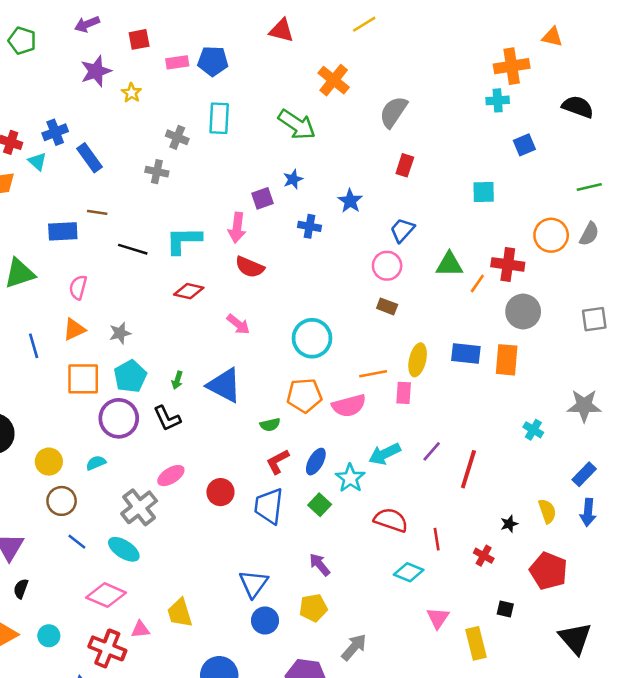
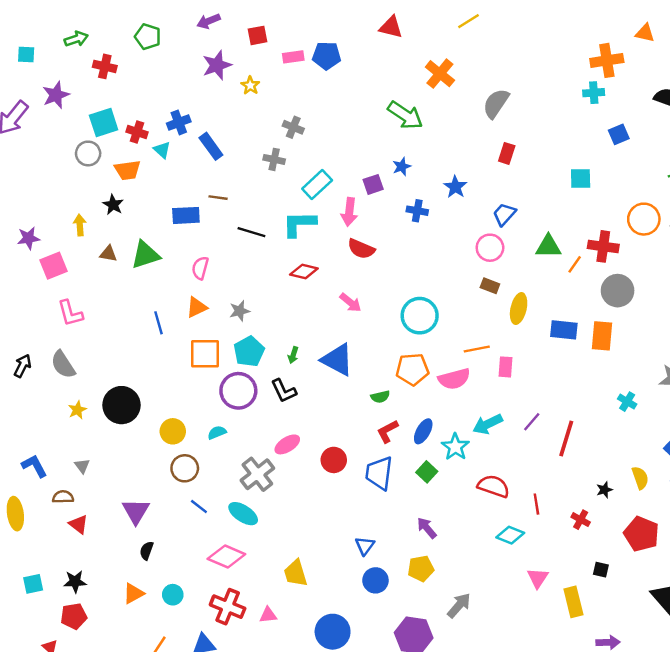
cyan rectangle: (219, 118) -> (317, 184), moved, turned 44
yellow ellipse: (418, 360) -> (519, 308), moved
blue triangle: (254, 584) -> (365, 546), size x0.7
pink triangle: (140, 629) -> (268, 615), moved

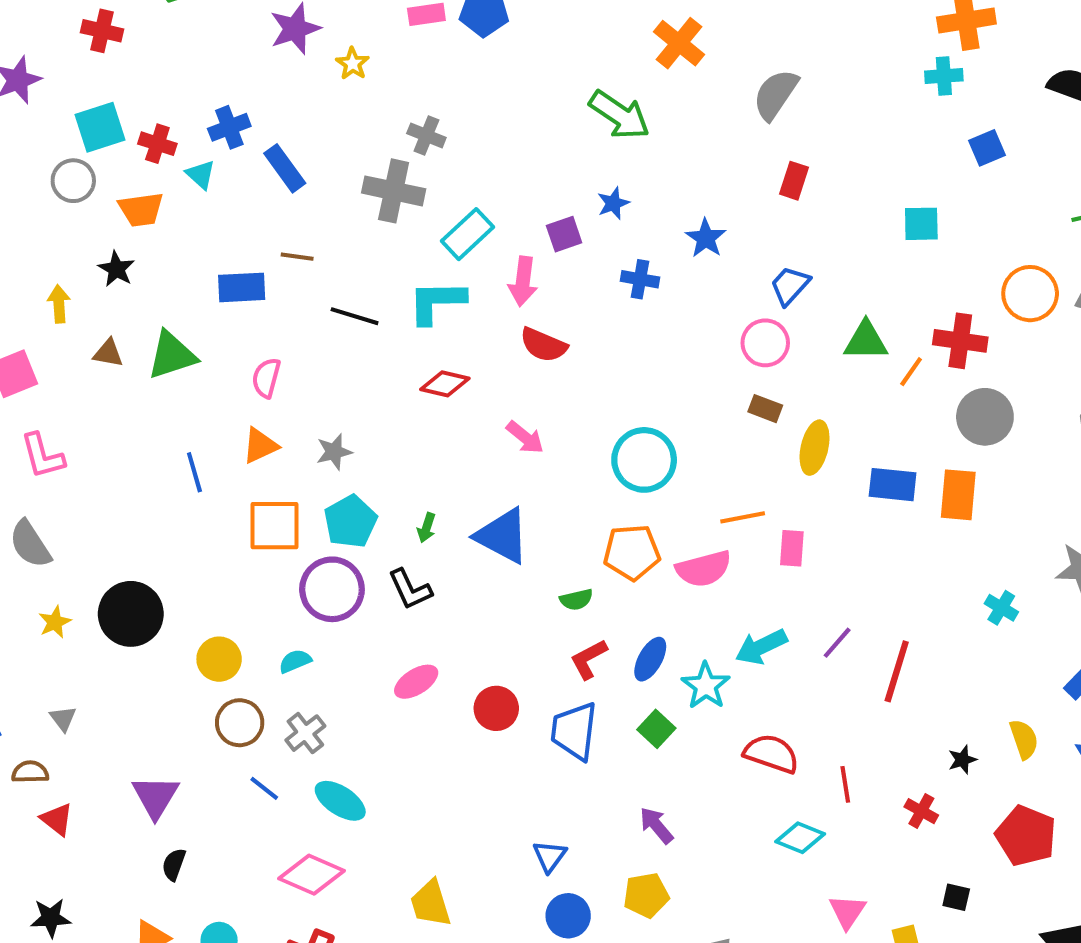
gray cross: (274, 159) -> (394, 191), size x1.6
gray cross: (257, 474) -> (305, 733), moved, size x0.7

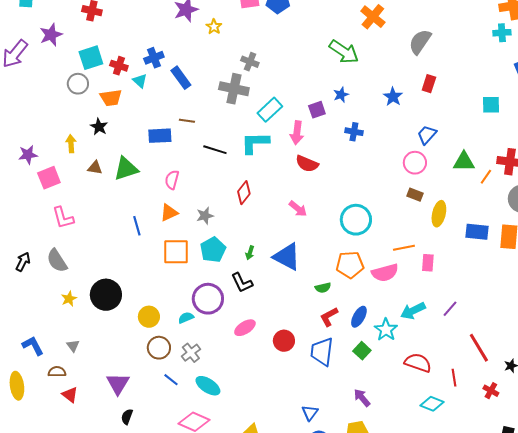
blue star: (706, 238) -> (393, 97), moved
red diamond: (445, 384) -> (244, 193), moved, turned -65
purple circle: (332, 589) -> (208, 299), moved
red line: (897, 671) -> (479, 348), moved, turned -48

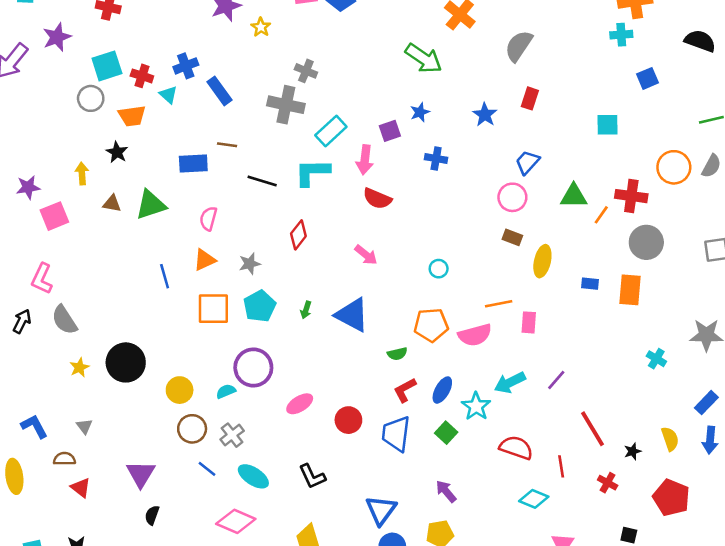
pink L-shape: (63, 218) -> (42, 279), moved, turned 40
cyan circle: (356, 220) -> (439, 269), size x0.5
blue rectangle: (477, 232) -> (590, 284), size x0.6
black L-shape: (242, 283) -> (312, 476), moved
blue triangle: (310, 413) -> (381, 510), size x1.5

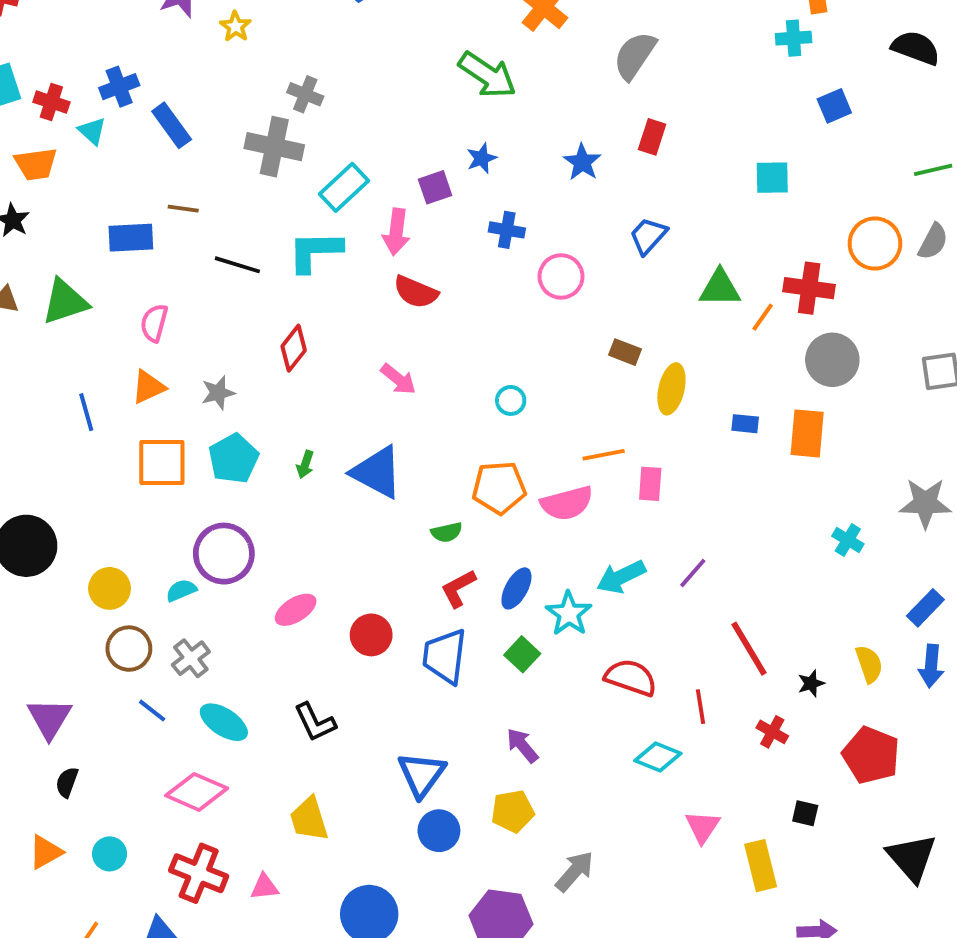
pink circle: (512, 197) -> (561, 276), moved

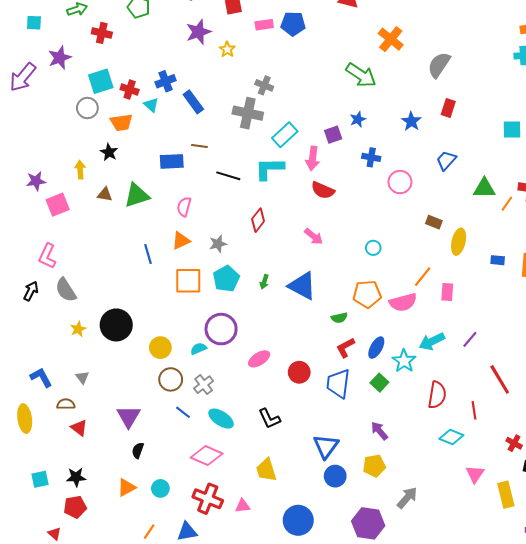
orange line: (604, 455) -> (423, 277), turned -40
red semicircle: (631, 678) -> (437, 395), turned 80
red cross: (772, 732) -> (514, 443), moved

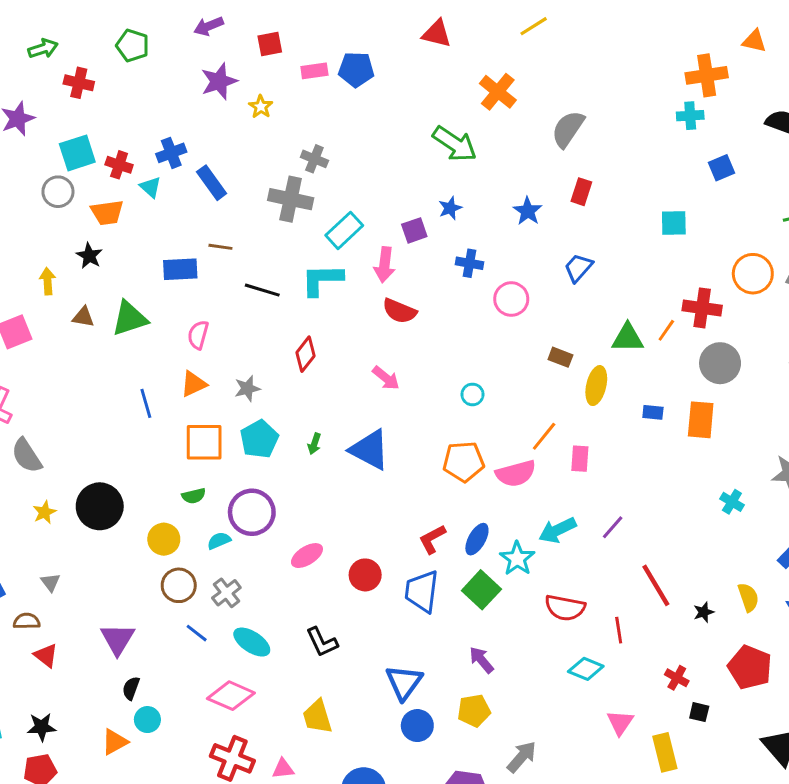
green triangle: (484, 188) -> (628, 338), moved
green semicircle: (339, 318) -> (194, 496), moved
green square: (379, 383) -> (481, 590), size x1.4
red semicircle: (437, 395) -> (565, 608), turned 92
cyan circle: (160, 488) -> (147, 720), moved

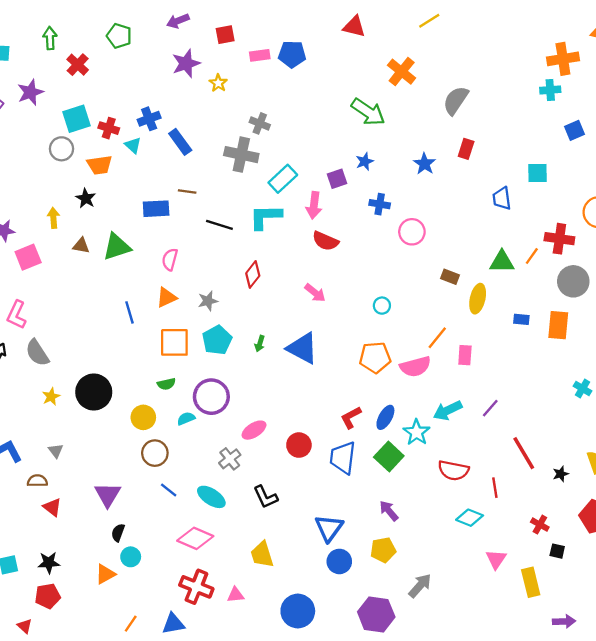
green arrow: (43, 49) -> (50, 38), turned -75
red cross: (79, 83) -> (78, 65), turned 30
blue trapezoid: (578, 268) -> (502, 198), moved, turned -50
gray cross: (226, 593) -> (230, 459), moved

